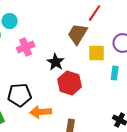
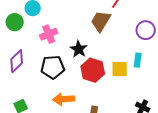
yellow square: (97, 53) -> (120, 69), moved
black pentagon: (20, 95) -> (53, 67), moved

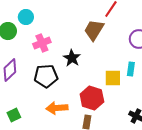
red hexagon: (93, 70) -> (92, 98), moved

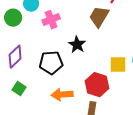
pink cross: (42, 43) -> (51, 20), moved
green square: (14, 115) -> (19, 89), moved, turned -32

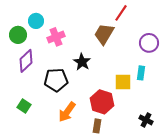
purple diamond: (15, 57) -> (26, 61), moved
orange arrow: (62, 95) -> (67, 112), turned -50

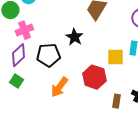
pink cross: (56, 37) -> (24, 30), moved
purple diamond: (26, 61) -> (18, 55), moved
brown rectangle: (97, 126) -> (116, 101), moved

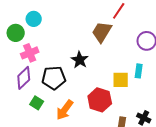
green square: (16, 81) -> (37, 103), moved

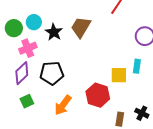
cyan circle: (34, 19) -> (34, 22), moved
brown trapezoid: (102, 32) -> (81, 27), moved
black star: (80, 60) -> (54, 32), moved
green square: (37, 103) -> (27, 101), moved, turned 32

